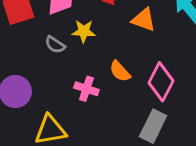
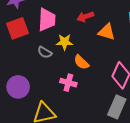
orange semicircle: (120, 71) -> (81, 62), moved

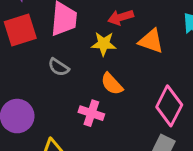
yellow star: (65, 42) -> (104, 44), moved

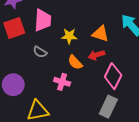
red arrow: (121, 17) -> (96, 55), moved

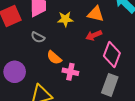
orange semicircle: (75, 62) -> (54, 58), moved
pink cross: (62, 82) -> (70, 72), moved

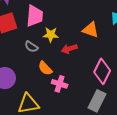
yellow star: (65, 19) -> (51, 35), moved
red arrow: (94, 35) -> (69, 49), moved

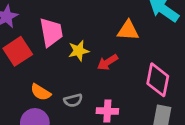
gray semicircle: (31, 47) -> (73, 100), moved, turned -32
orange semicircle: (45, 68) -> (41, 92), moved

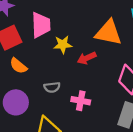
orange triangle: (128, 30) -> (108, 33), size x1.4
orange semicircle: (41, 92) -> (18, 66), moved

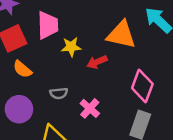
pink cross: (81, 101) -> (90, 108), turned 30

